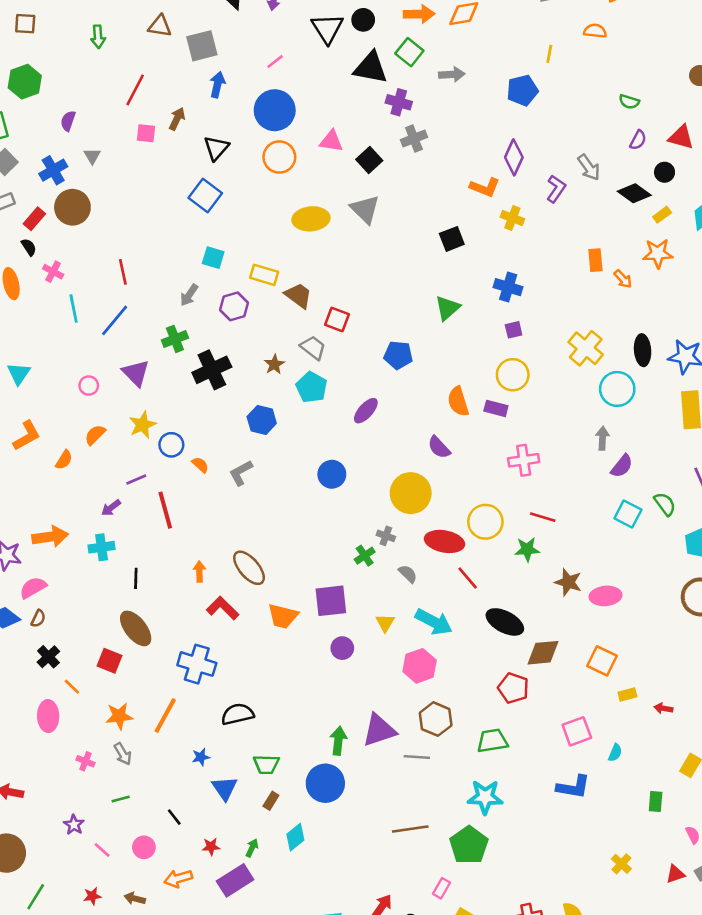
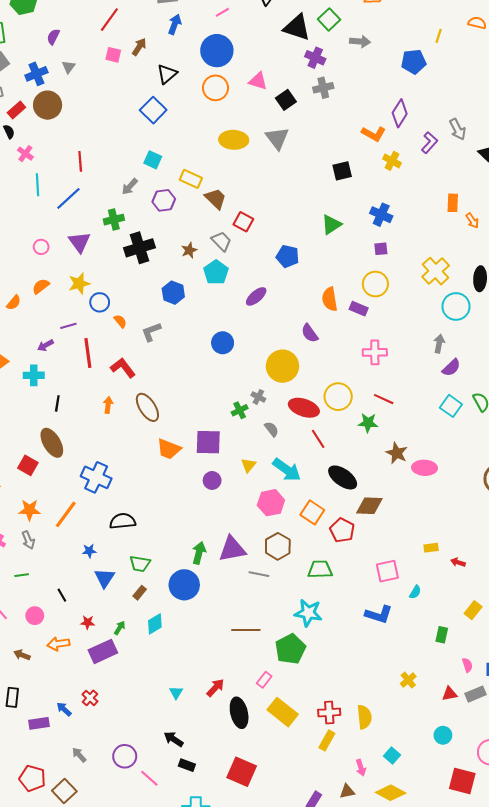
red L-shape: (223, 608) -> (123, 368), moved
orange square: (602, 661) -> (312, 512), moved

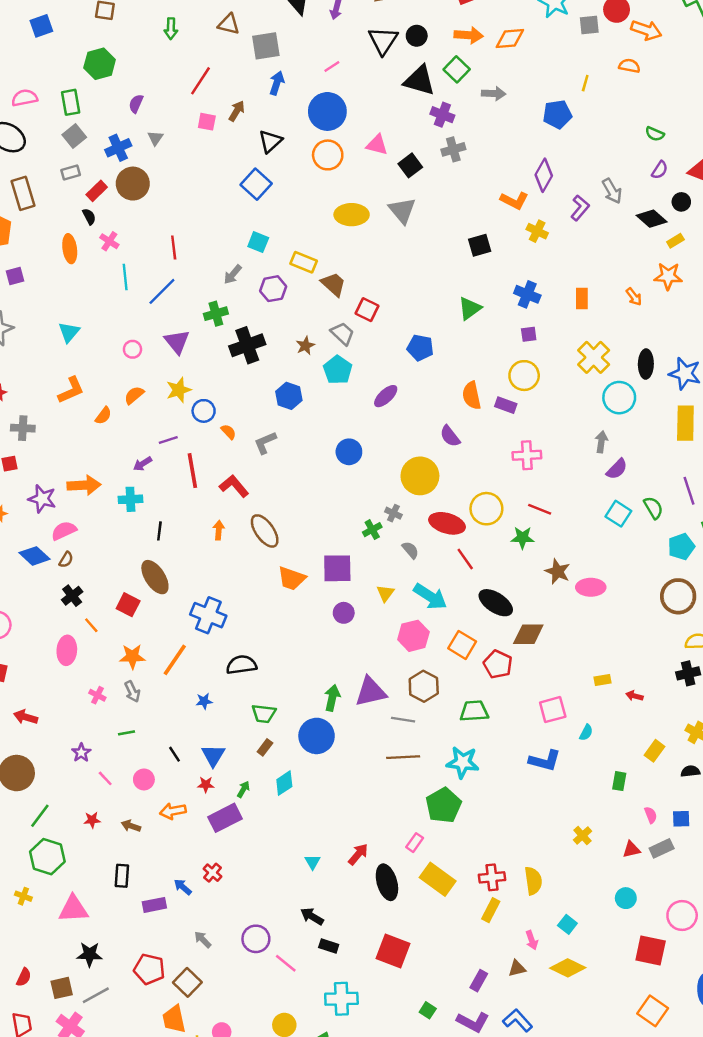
orange rectangle: (453, 203) -> (582, 299), moved
blue triangle: (105, 578) -> (213, 755), moved
brown line: (246, 630) -> (403, 757), moved

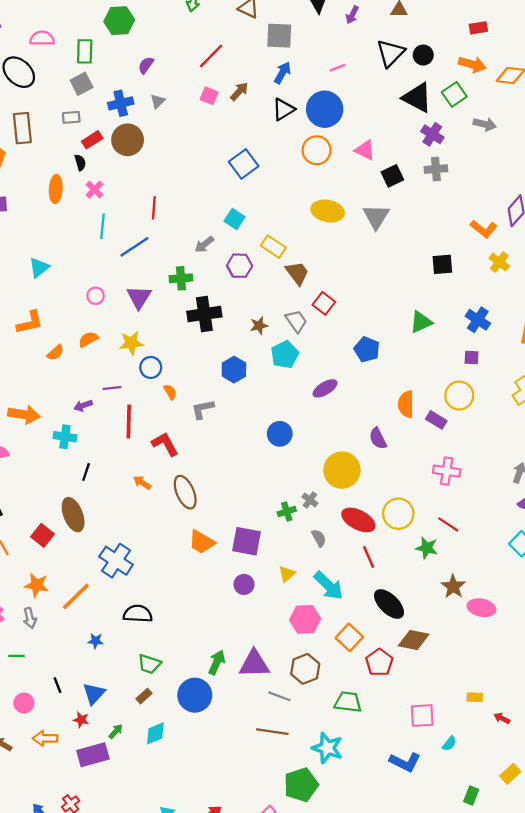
black triangle: (270, 141) -> (283, 109), moved
orange arrow: (219, 530) -> (142, 483), turned -72

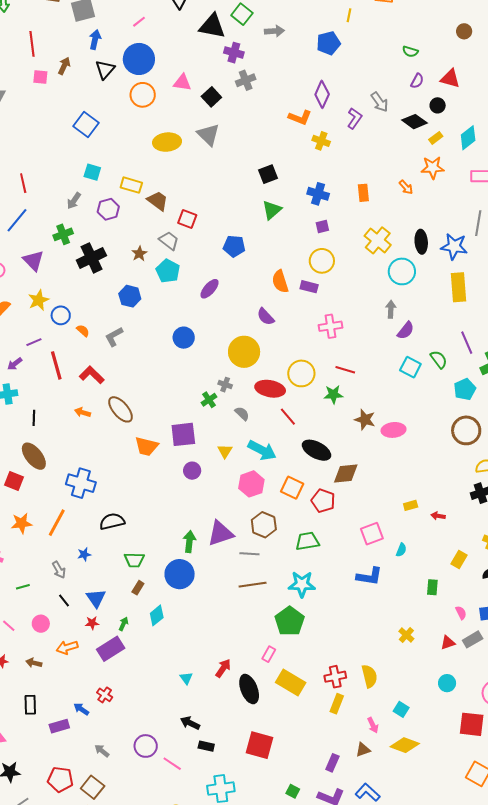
red line: (211, 56) -> (32, 44), turned -35
black square: (442, 264) -> (268, 174), moved
gray arrow: (30, 618) -> (59, 570), moved

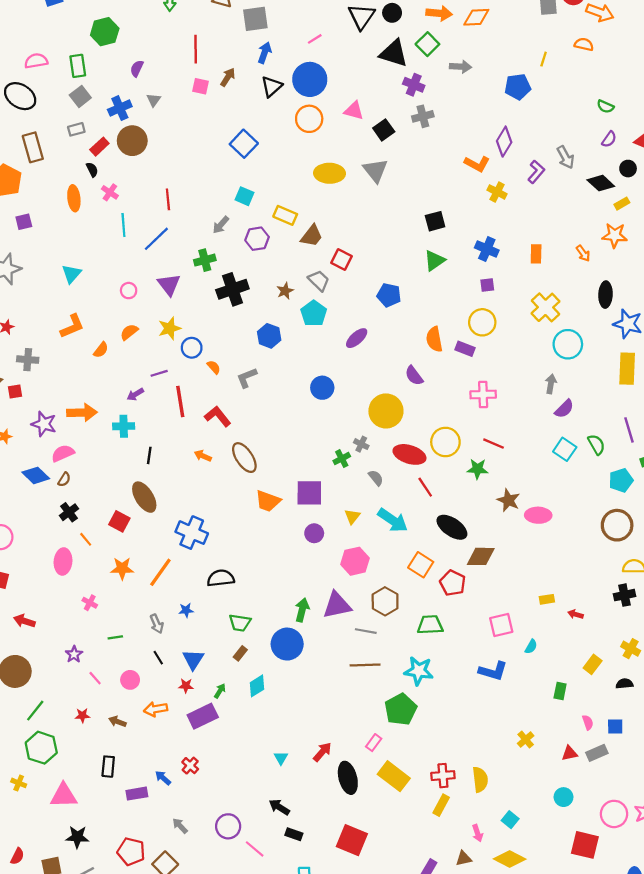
brown trapezoid: (158, 201) -> (312, 236), turned 85
black ellipse: (421, 242) -> (605, 295), moved
pink hexagon: (251, 484) -> (355, 561), moved

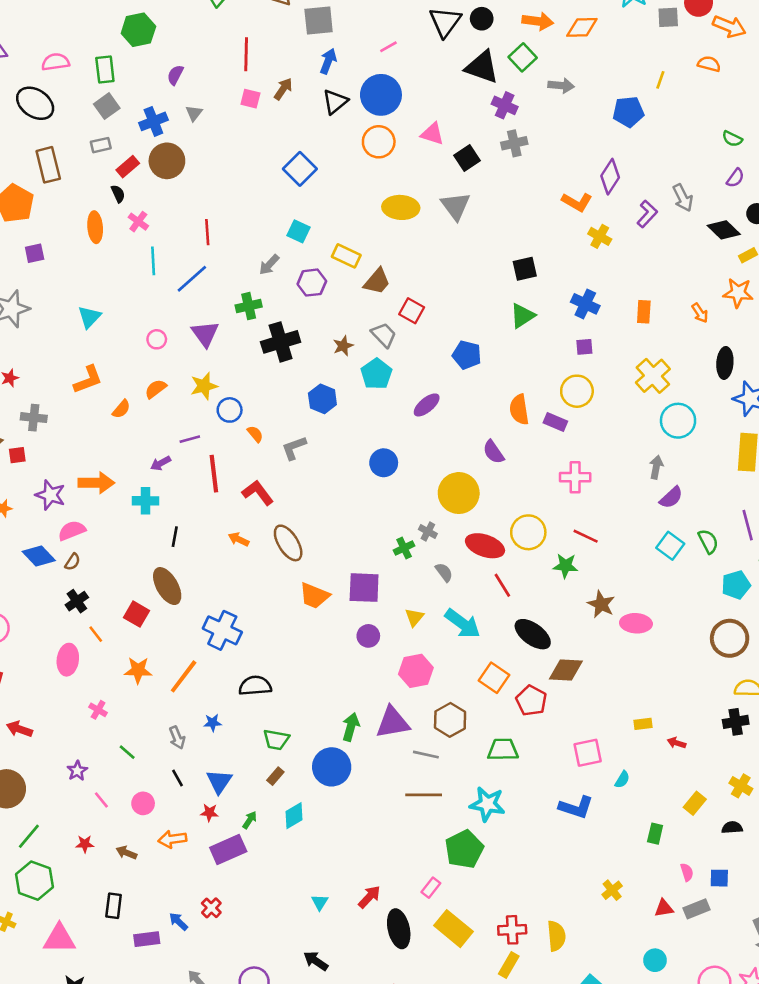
green line: (115, 637) -> (127, 752), turned 48

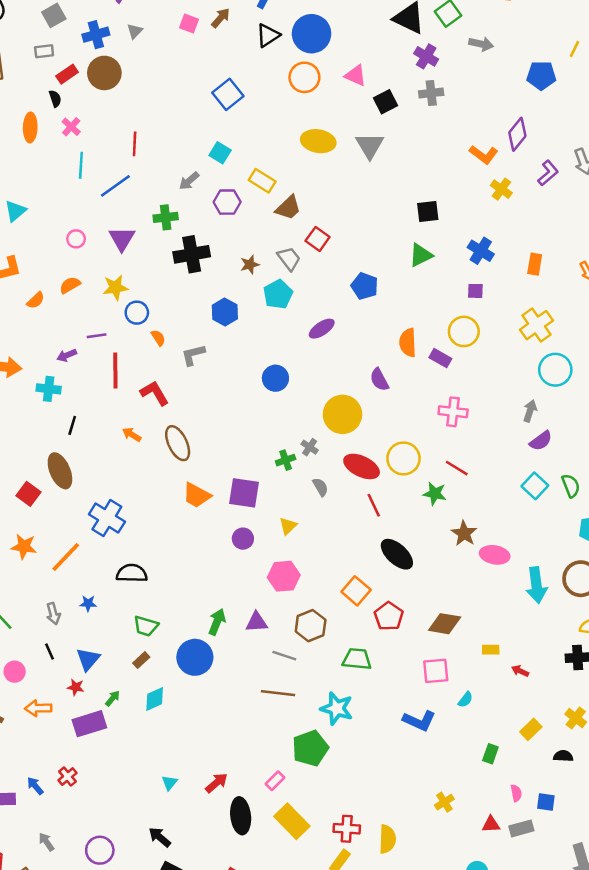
cyan arrow: (462, 624) -> (536, 585), moved, turned 40
brown diamond: (566, 670) -> (445, 624), moved
purple triangle: (393, 723) -> (257, 622), size x0.7

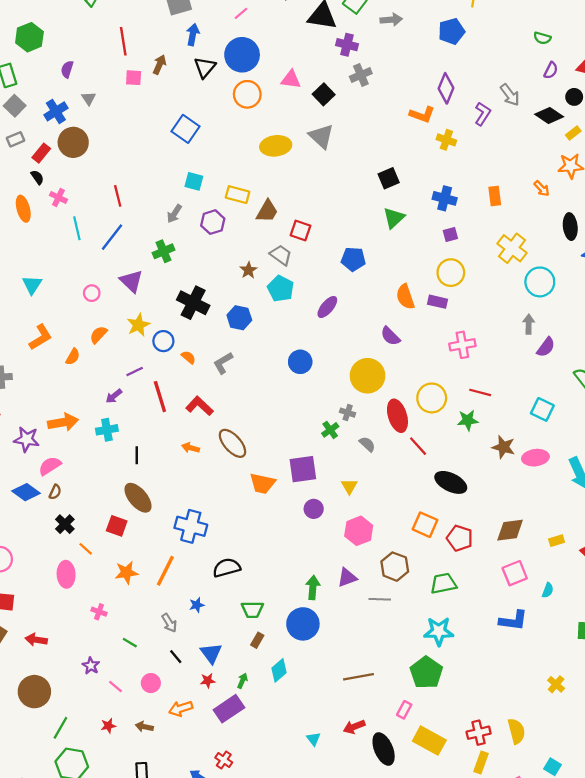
black cross: (192, 254) -> (193, 303), moved, turned -36
red ellipse: (362, 466) -> (397, 416), turned 64
cyan square: (535, 486) -> (542, 409), moved
brown line: (278, 693) -> (358, 677), moved
red arrow: (217, 783) -> (354, 727), turned -145

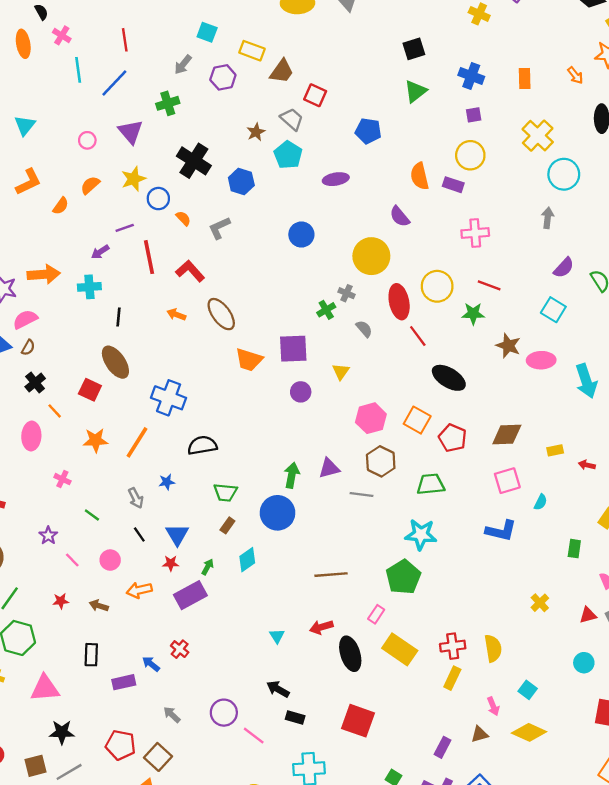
purple ellipse: (327, 307) -> (336, 179), turned 35
purple semicircle: (546, 347) -> (564, 268), moved
pink hexagon: (359, 531) -> (371, 418), moved

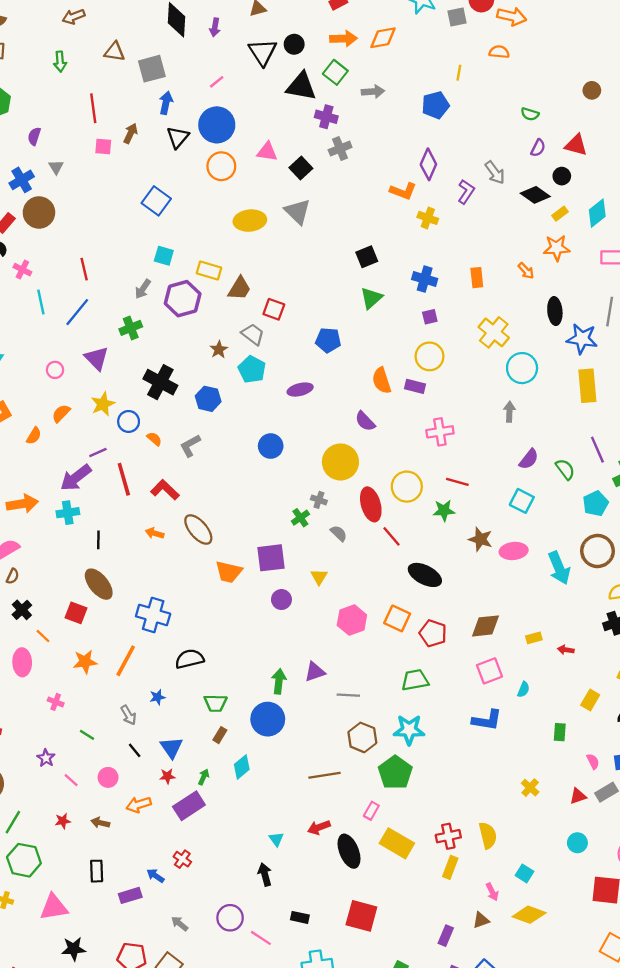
purple hexagon: (223, 77) -> (183, 299), size x1.4
purple arrow: (100, 252) -> (76, 478), size x1.8
brown hexagon: (381, 461) -> (362, 737), moved
black arrow: (278, 689) -> (265, 874), moved, turned 50

